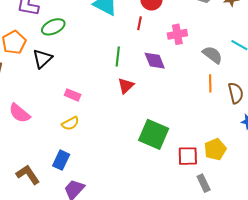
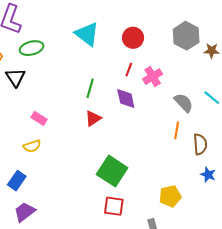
red line: (140, 23) -> (129, 70), moved
pink cross: (177, 34) -> (153, 77), turned -30
black triangle: (42, 59) -> (15, 77), turned -30
red square: (188, 156) -> (114, 206), moved

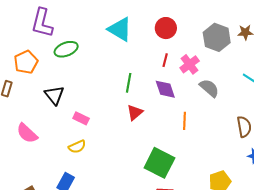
gray hexagon: (186, 36) -> (217, 37), moved
black triangle: (15, 77) -> (54, 95), moved
gray semicircle: (184, 103) -> (209, 88), moved
orange line: (177, 130) -> (185, 121), moved

